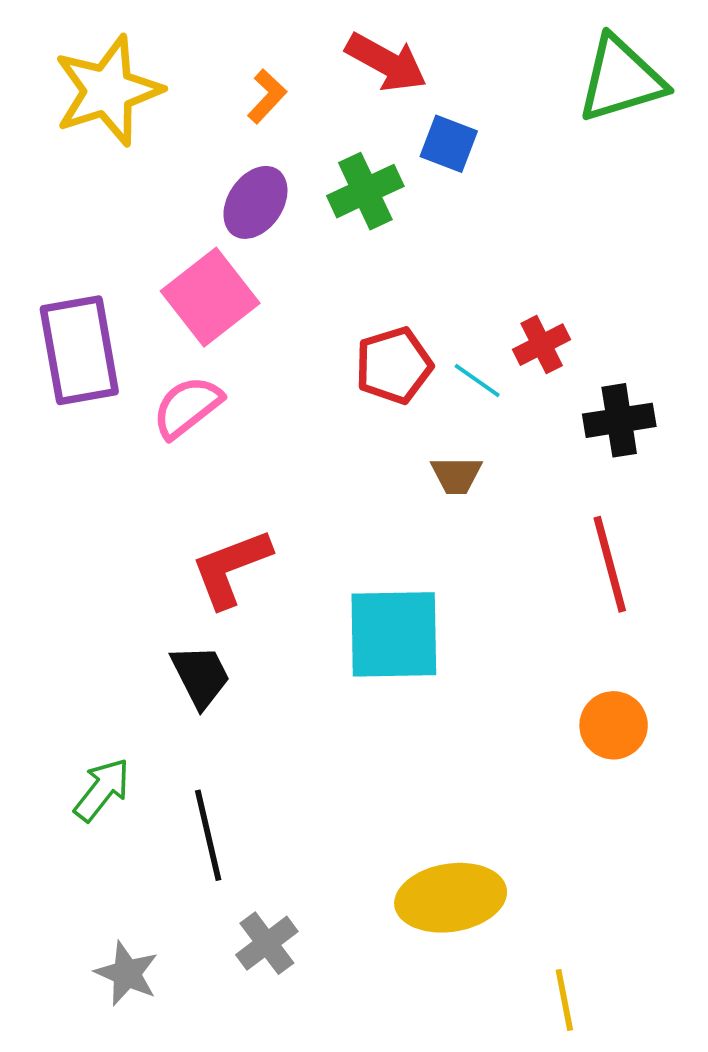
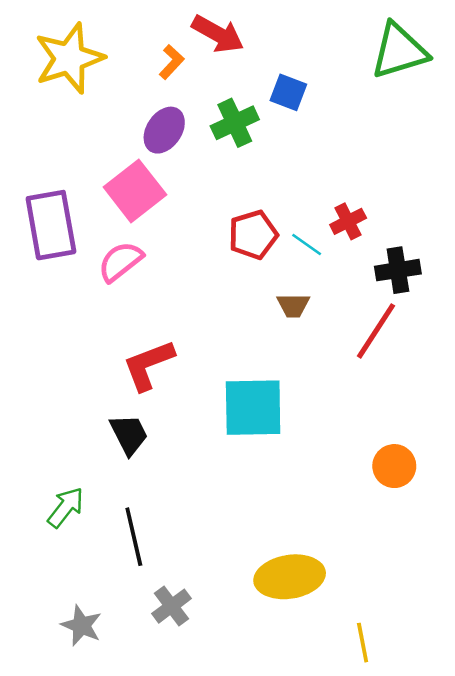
red arrow: (386, 62) -> (218, 34), moved
red line: (610, 564) -> (376, 331), moved, turned 48

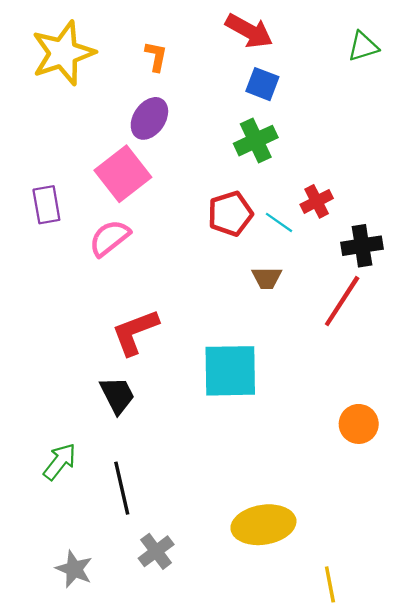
red arrow: (218, 34) -> (249, 31), moved
green triangle: (399, 51) -> (363, 46), size x0.6
orange L-shape: (172, 62) -> (156, 56), turned -32
green cross: (235, 123) -> (256, 141), moved
purple rectangle: (51, 225) -> (46, 205), size x0.6

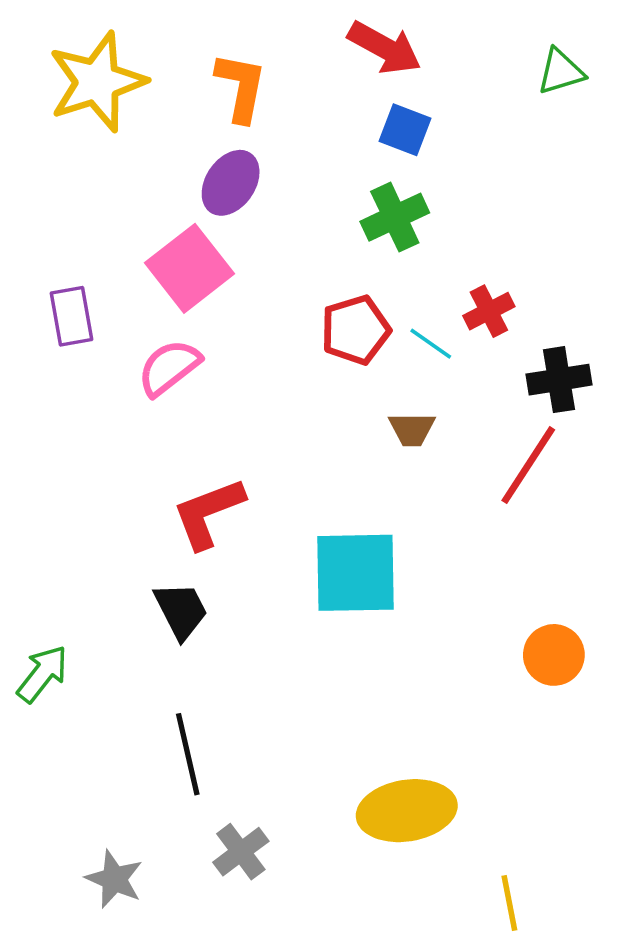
orange L-shape: (156, 56) -> (241, 87), size x1.5
green arrow: (60, 462) -> (42, 674), moved

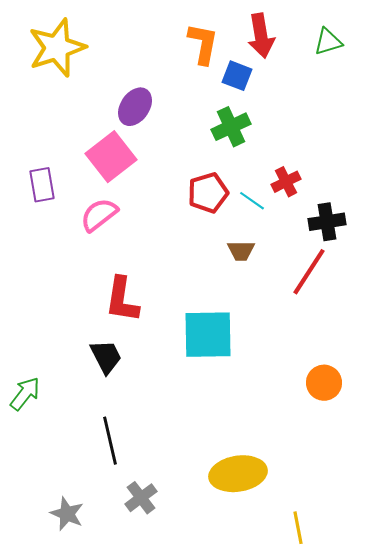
red arrow: (385, 48) -> (261, 36), moved, turned 51
orange L-shape: (241, 87) -> (203, 44), moved
red L-shape: (208, 513) -> (122, 300), turned -60

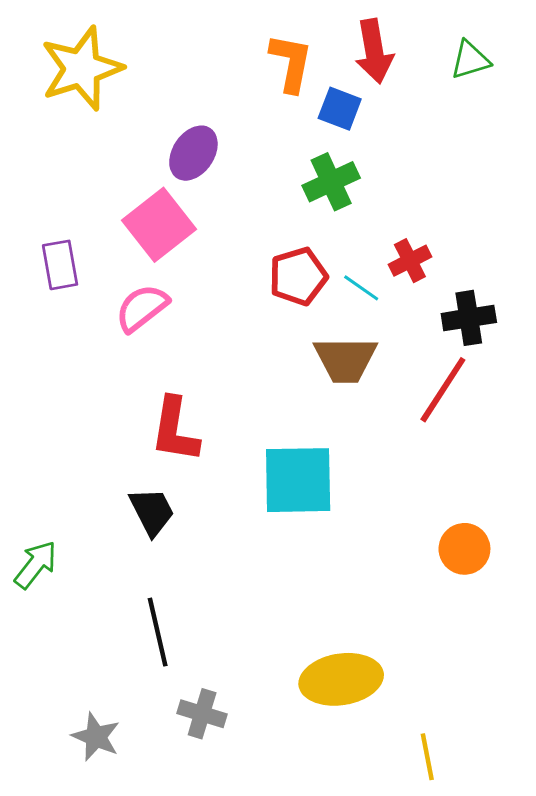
brown trapezoid: (241, 251) -> (345, 360), size x1.6
gray cross: (141, 498) -> (202, 714), turned -36

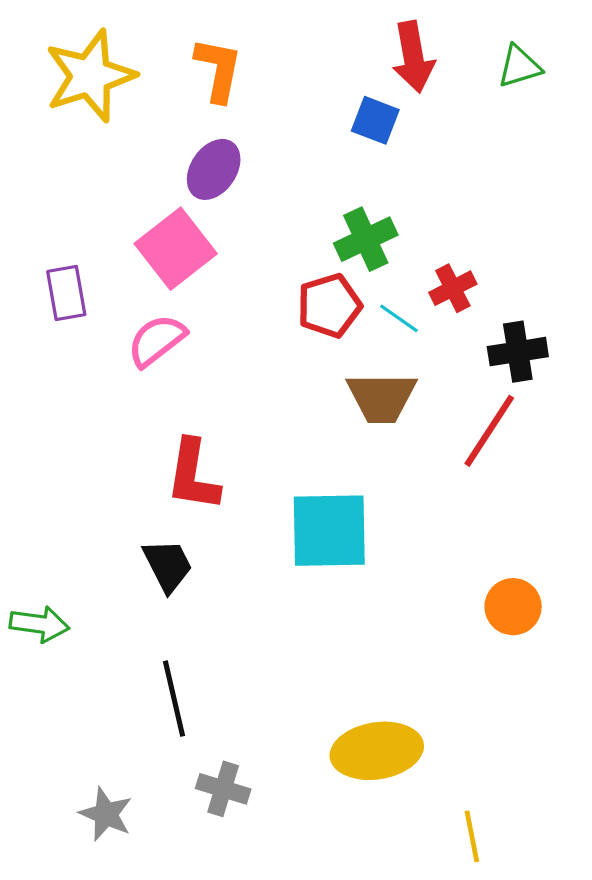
orange L-shape: (291, 63) -> (218, 70), moved
green cross: (331, 182) -> (366, 239), moved
green arrow: (36, 565) -> (39, 624), turned 60

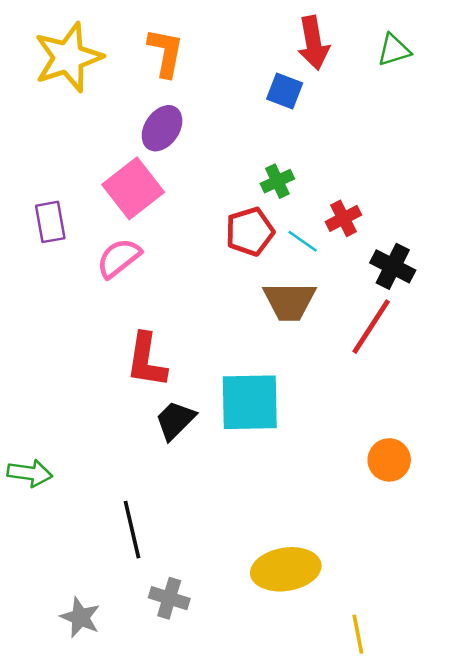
green cross: (366, 239) -> (277, 181), size x0.7
black cross: (518, 352) -> (393, 266), turned 36
black trapezoid: (168, 565) -> (175, 420), moved, turned -108

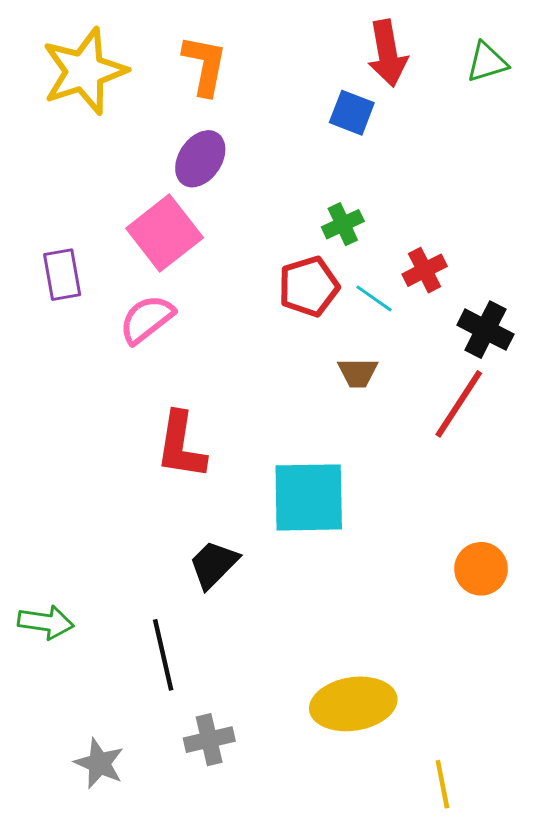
brown trapezoid: (289, 301) -> (358, 373), size x0.6
black trapezoid: (175, 420) -> (214, 564), moved
green arrow: (30, 473) -> (46, 622), moved
gray cross: (169, 598) -> (209, 740), turned -30

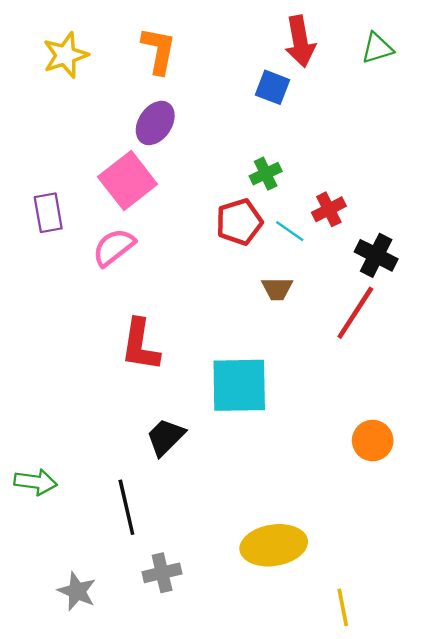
yellow star: (84, 71) -> (65, 55), size x0.7

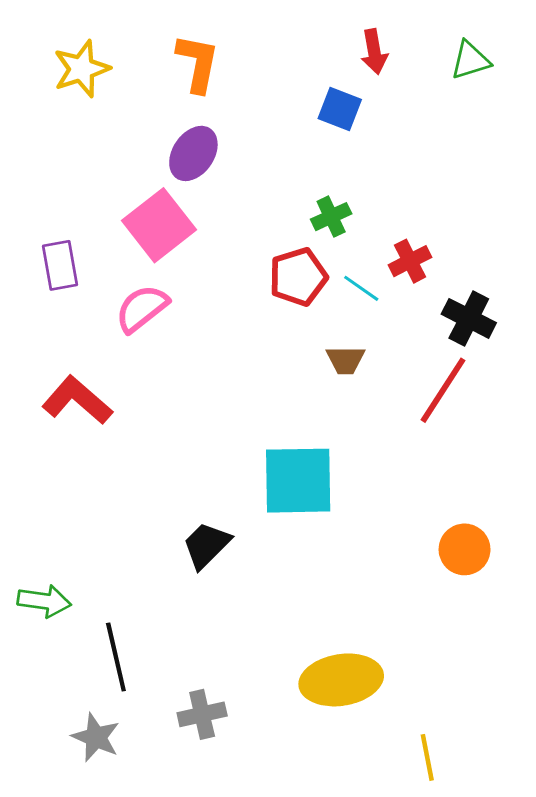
red arrow: (300, 41) -> (374, 52), size x0.7
red L-shape: (140, 345) -> (77, 400), moved, turned 122
black line: (126, 507) -> (116, 657), moved

